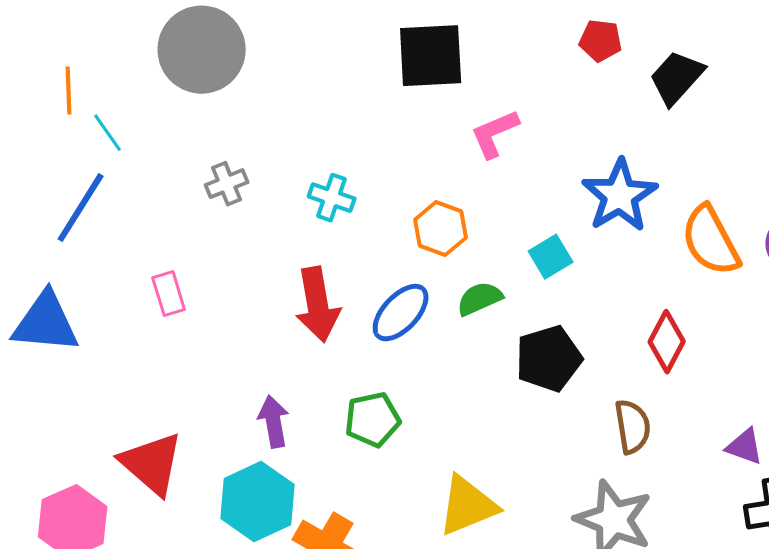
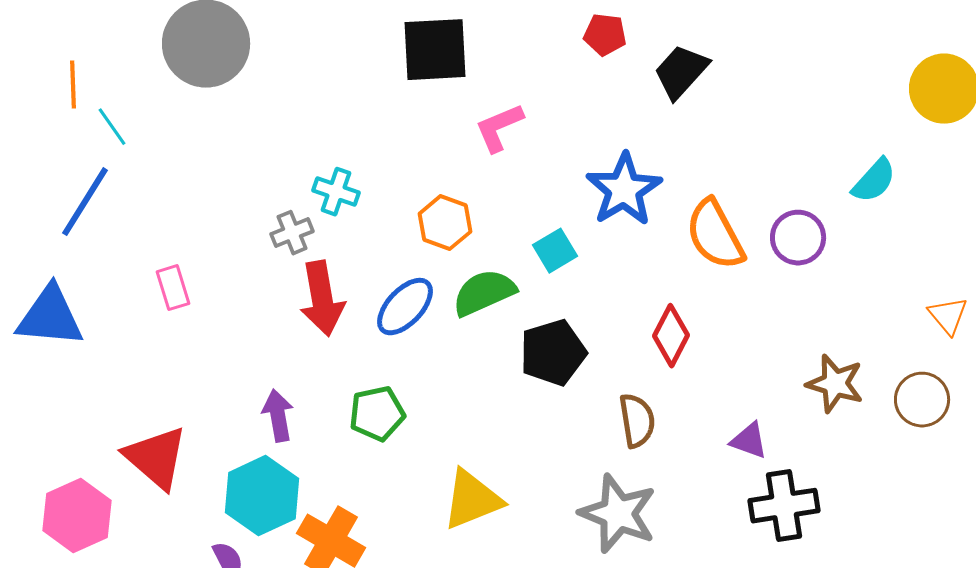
gray cross: (227, 184) -> (292, 233), moved
green semicircle: (480, 299) -> (484, 293), size x1.4

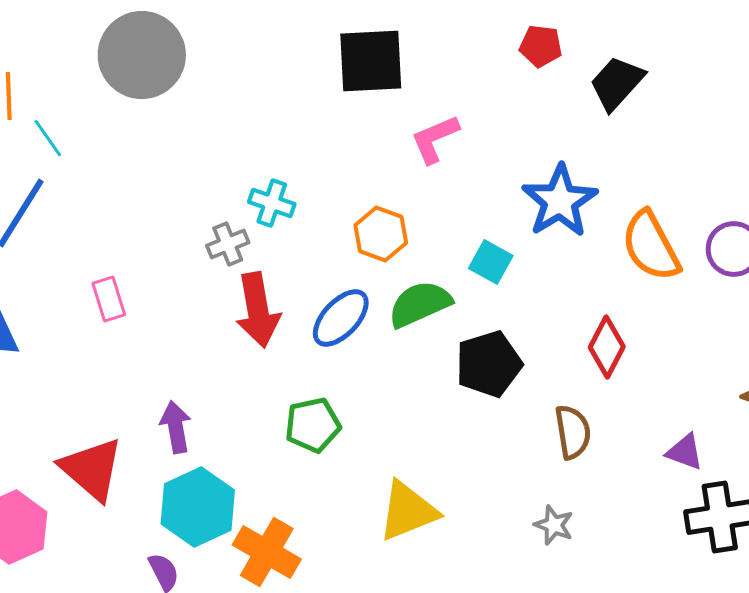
cyan square: (555, 251) -> (491, 262), turned -30
purple arrow: (278, 416) -> (176, 427), moved
gray star: (618, 514) -> (554, 525), size x0.5

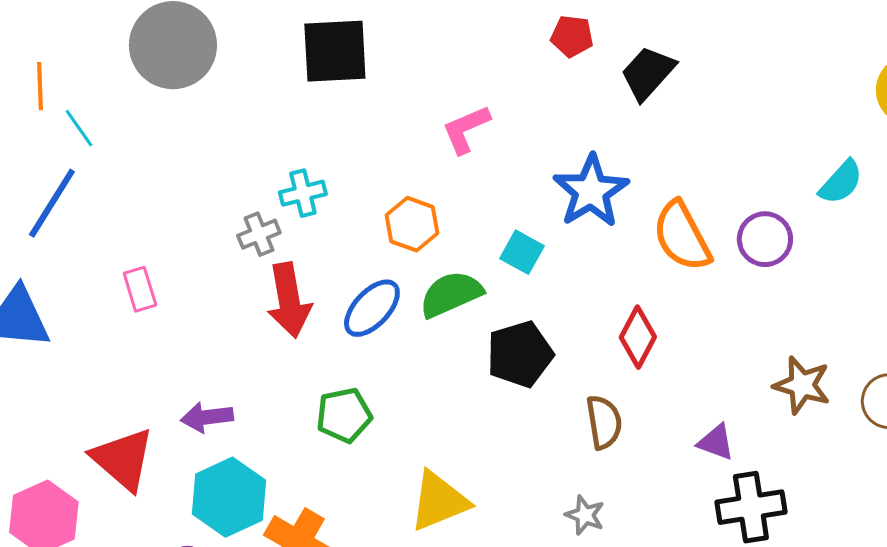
black square: (371, 61) -> (335, 51), moved
cyan cross: (272, 203) -> (303, 193), turned -33
purple arrow: (176, 427) -> (207, 417), turned -87

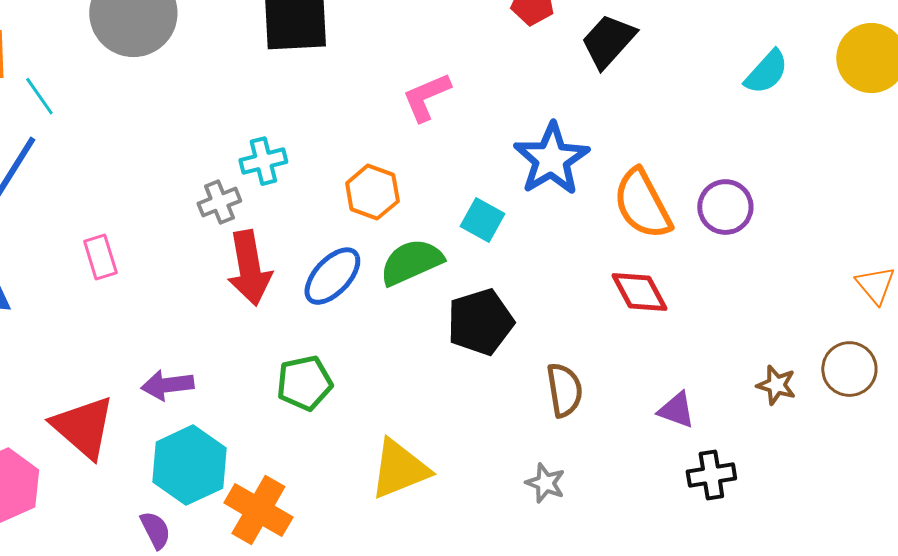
cyan semicircle: (841, 182) -> (766, 72), moved
red diamond: (638, 337) -> (639, 292), moved, turned -56
brown star: (802, 385) -> (776, 385), moved, size x0.7
black cross: (751, 507) -> (711, 475), size x0.7

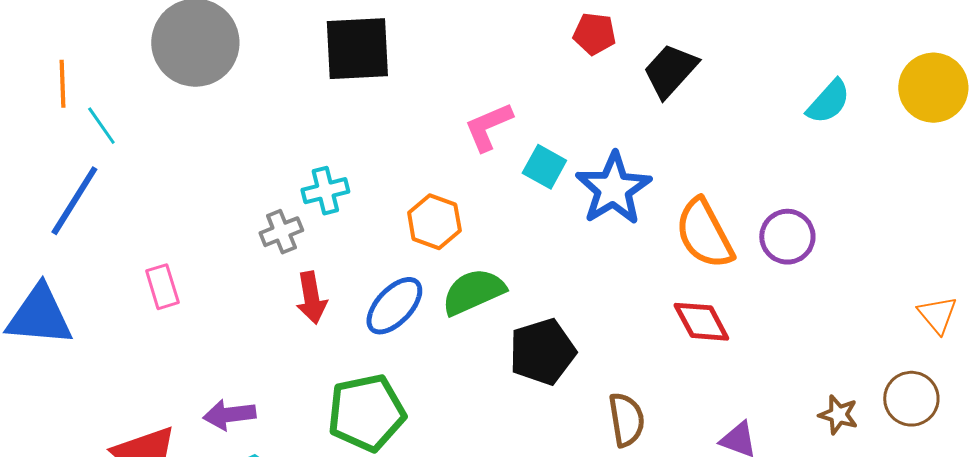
cyan square: (482, 220) -> (544, 167), moved
red arrow: (249, 268) -> (311, 298), size x0.7
green pentagon: (304, 383) -> (366, 413), size x1.4

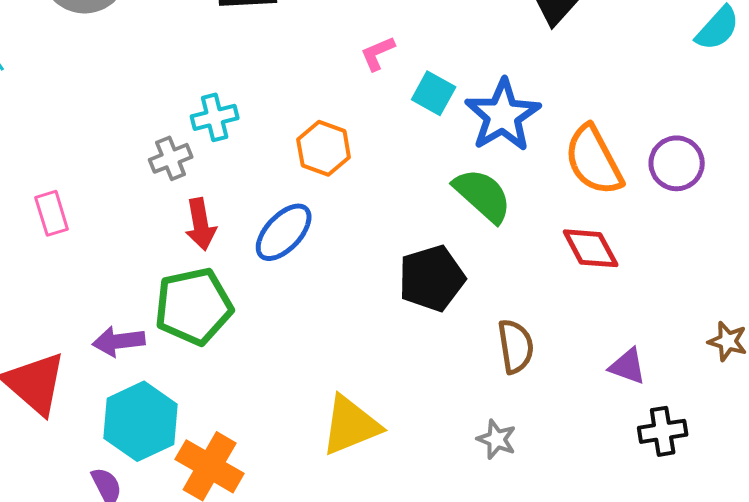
pink L-shape: (488, 127) -> (378, 53), size x0.7
green semicircle: (473, 292) -> (483, 195), moved, turned 66
green pentagon: (366, 413) -> (194, 306), moved

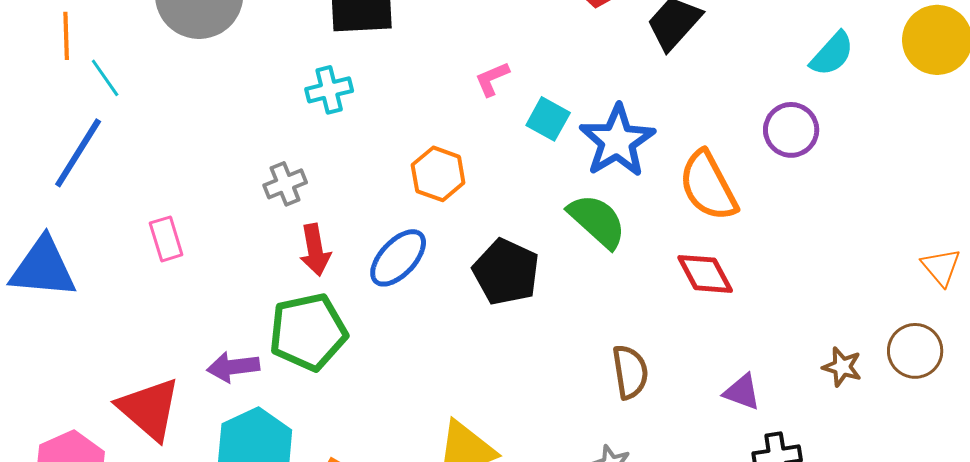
cyan cross: (215, 117) -> (329, 90), moved
purple circle: (677, 163) -> (791, 130), moved
black pentagon: (432, 278) -> (506, 272), moved, turned -30

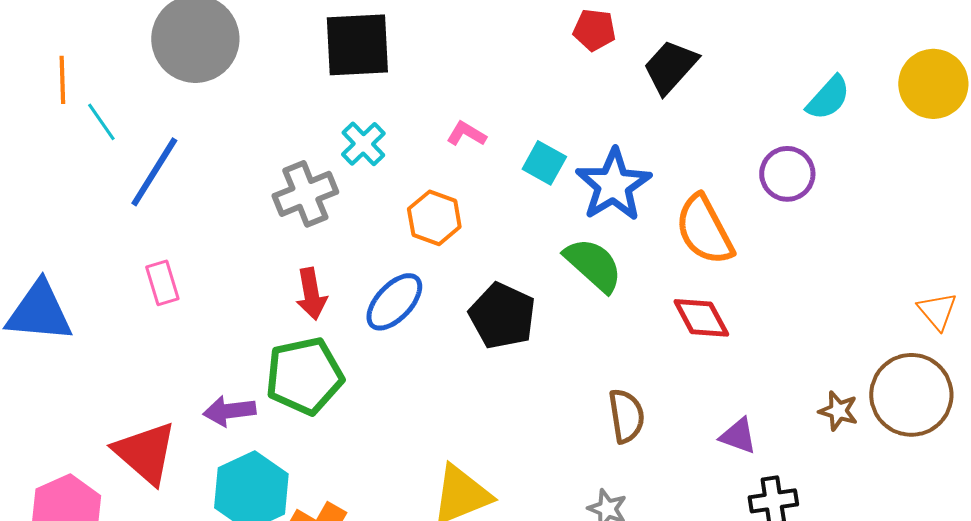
pink L-shape: (492, 79) -> (466, 134), moved, turned 54
cyan cross: (329, 90) -> (363, 144), moved, turned -30
blue line: (78, 153) -> (154, 172), moved
gray cross: (285, 184) -> (305, 194), moved, size x1.5
brown circle: (915, 351) -> (911, 395), size x1.5

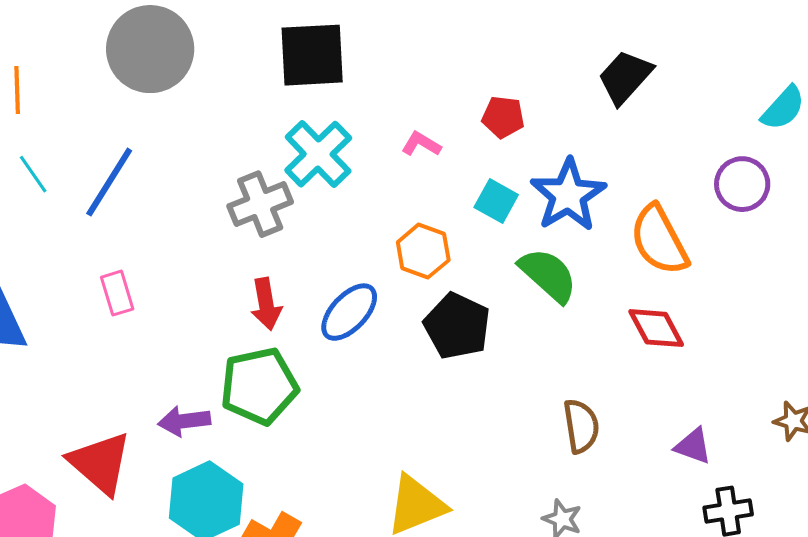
red pentagon: (594, 30) -> (503, 117), moved
cyan line: (101, 122) -> (33, 174), moved
cyan cross: (363, 144) -> (318, 154), size x1.5
cyan square: (544, 163) -> (496, 201), moved
orange hexagon: (434, 218) -> (423, 251), moved

